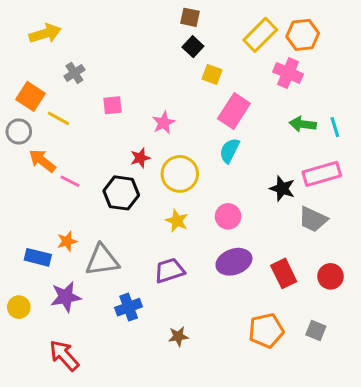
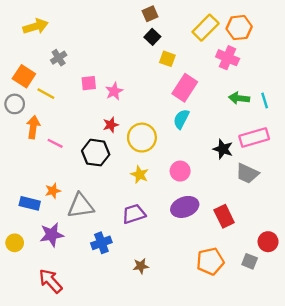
brown square: (190, 17) -> (150, 14), turned -35
pink star: (164, 123) -> (114, 91), moved
orange arrow: (42, 161) -> (33, 127), turned 60
red circle: (330, 276) -> (268, 242), moved

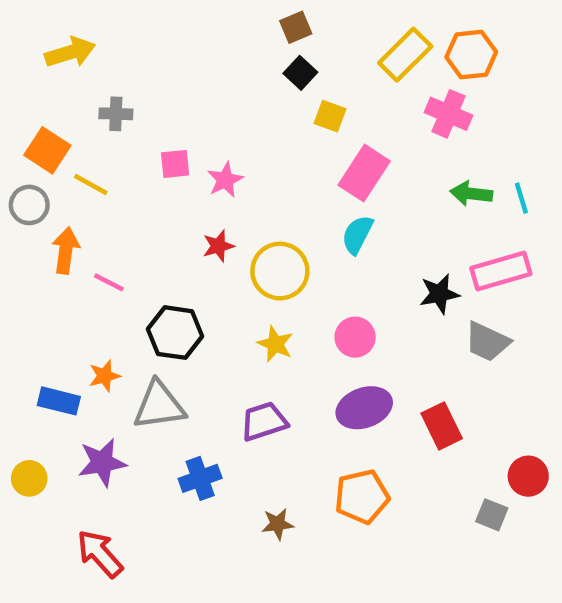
gray cross: (59, 58) -> (116, 114), turned 35
black star: (223, 149) -> (439, 294), turned -30
black hexagon: (96, 153) -> (175, 333), moved
orange pentagon: (210, 261) -> (362, 497), moved

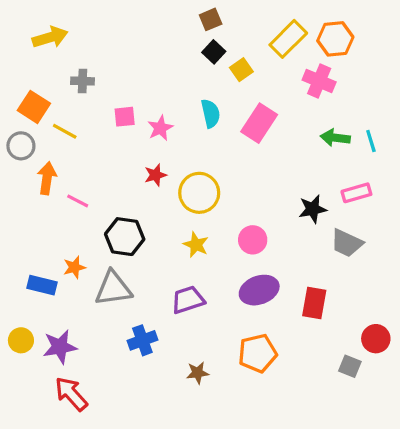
yellow square: (330, 116) -> (241, 70), moved, turned 35
cyan semicircle: (357, 235) -> (211, 113), moved, turned 140
pink rectangle: (501, 271) -> (356, 193), size x0.7
red rectangle: (442, 426) -> (314, 303), turned 36
purple star: (102, 462) -> (60, 347), moved

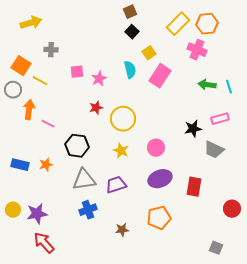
yellow square: (241, 70) -> (149, 53), moved
blue rectangle: (42, 285) -> (20, 165), moved
gray triangle: (113, 288) -> (84, 180), moved
gray square: (350, 366) -> (216, 248), moved

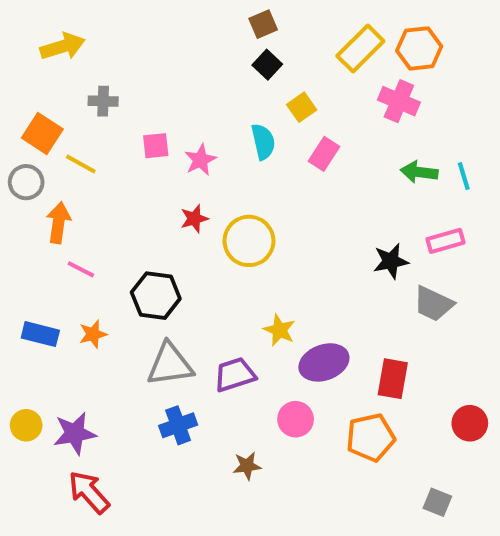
pink rectangle: (160, 76) -> (324, 154), size x0.7
pink line: (48, 124) -> (81, 269), moved
pink circle: (156, 148) -> (296, 419), moved
yellow star: (121, 151) -> (279, 330), moved
orange pentagon: (159, 218) -> (371, 437), moved

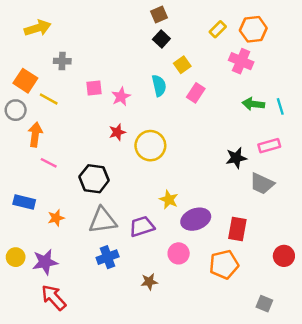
yellow rectangle: (360, 48) -> (218, 29), size x0.6
orange star: (93, 334) -> (56, 218), moved

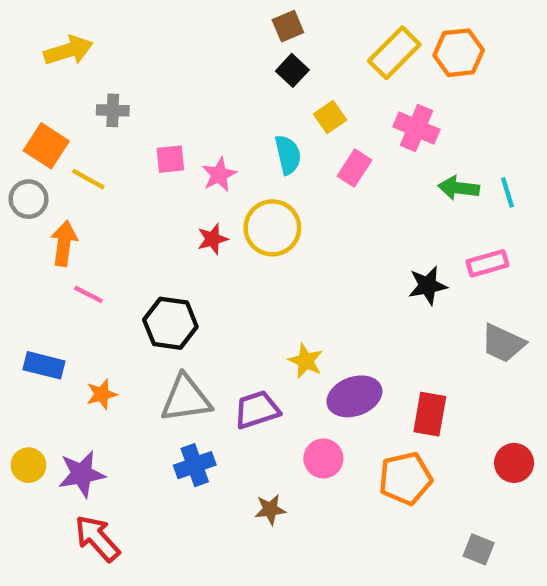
yellow rectangle: (218, 29) -> (394, 53), size x1.6
pink cross: (241, 61) -> (417, 128), moved
yellow circle: (150, 146) -> (272, 228), moved
gray trapezoid: (262, 184) -> (503, 343), moved

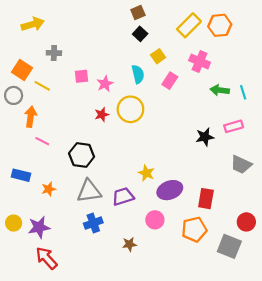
gray square: (479, 549) -> (229, 246), moved, size x1.6

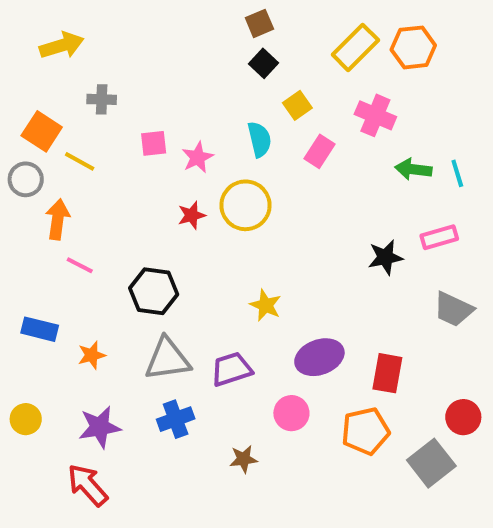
yellow star: (146, 173) -> (265, 305), moved
purple star: (39, 227) -> (100, 427), moved
gray square: (229, 246) -> (431, 463), turned 30

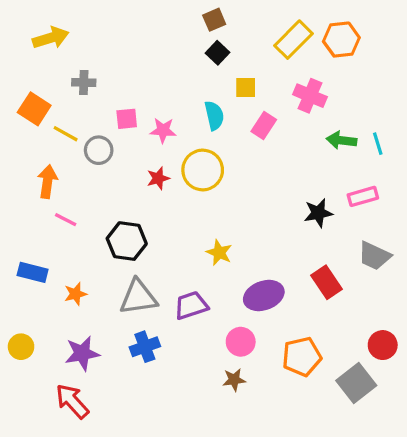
yellow square: (297, 105) -> (246, 87), turned 35
pink star: (198, 157) -> (163, 130), turned 30
gray circle: (26, 179) -> (99, 150), moved
red rectangle: (387, 373) -> (327, 282), moved, turned -44
brown star: (244, 459) -> (234, 380), moved

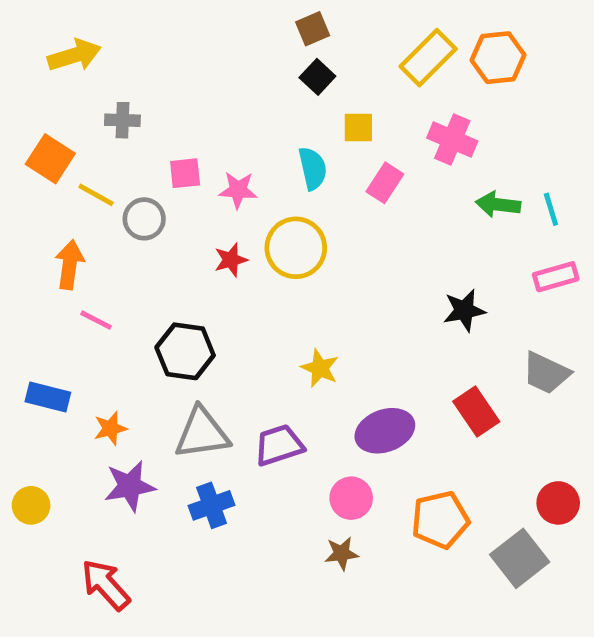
pink rectangle: (363, 196) -> (556, 277), moved
purple star: (82, 353) -> (130, 486), moved

